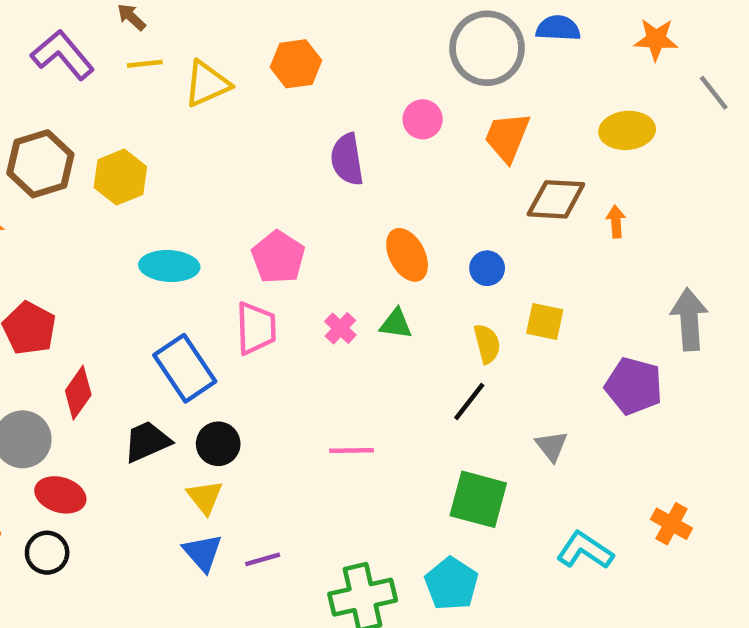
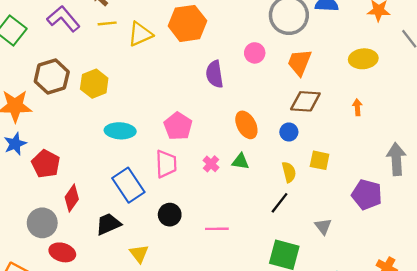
orange hexagon: (296, 64) -> (187, 23), size x1.4
brown diamond: (556, 199) -> (305, 101), moved
black circle: (218, 444) -> (170, 215), moved

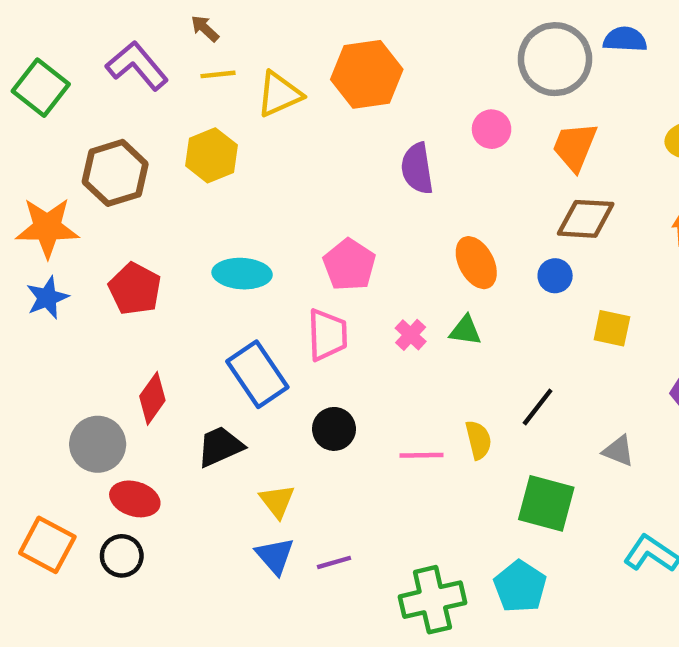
yellow hexagon: (94, 84) -> (211, 155), moved
red pentagon: (46, 164) -> (135, 289), moved
yellow semicircle: (289, 172) -> (478, 440), moved
gray triangle: (323, 226) -> (618, 451), turned -30

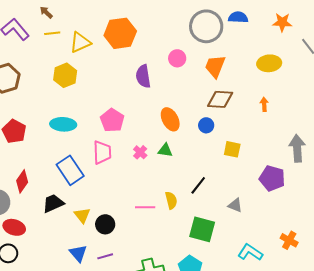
yellow hexagon: (211, 155) -> (65, 75), moved
black circle: (334, 429) -> (105, 224), moved
yellow triangle: (277, 501) -> (82, 215), moved

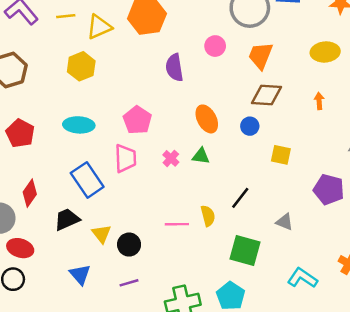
blue triangle: (78, 253) -> (80, 274), moved

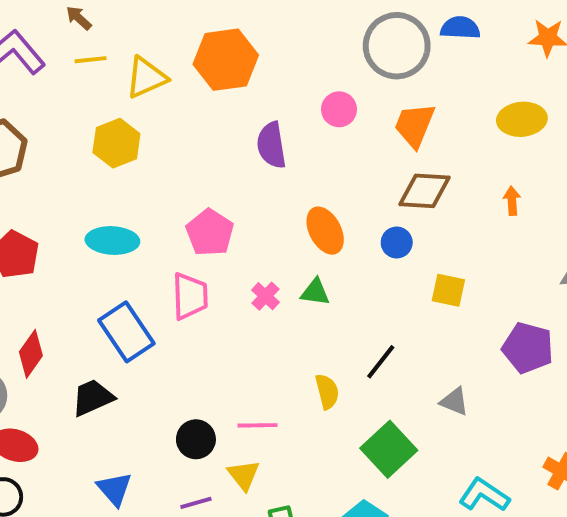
pink line: (177, 224) -> (258, 425), moved
yellow triangle: (102, 234) -> (244, 475), moved
green square: (245, 250) -> (389, 449), turned 32

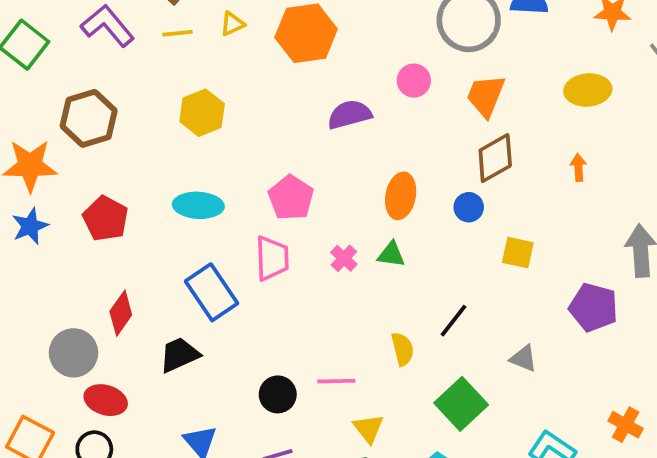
yellow triangle: (146, 78) -> (232, 24), moved, size x0.6
purple semicircle: (271, 145) -> (350, 115), turned 84
brown diamond: (425, 191) -> (495, 158), turned -33
orange ellipse: (325, 231) -> (401, 196), turned 39
yellow triangle: (244, 475) -> (368, 428), moved

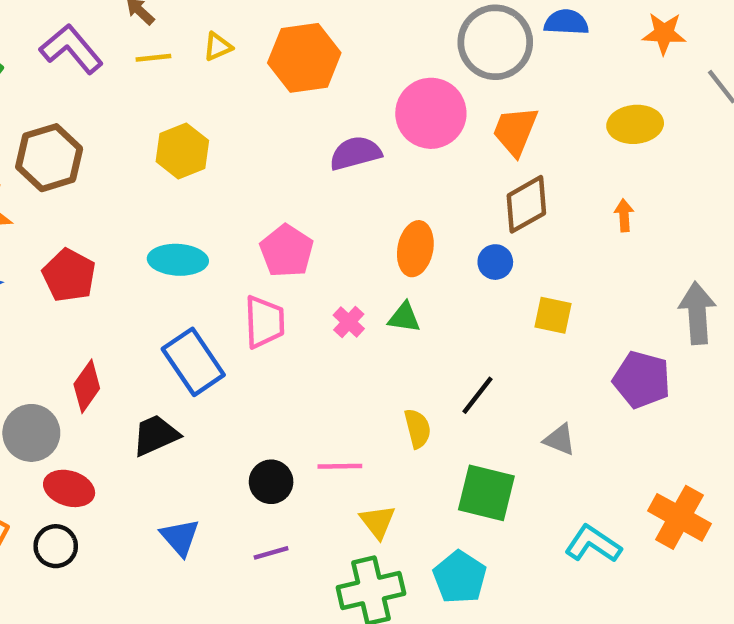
pink circle: (414, 81) -> (431, 113), size x1.8
green square: (461, 404) -> (486, 493), turned -33
orange cross: (626, 425) -> (680, 517), size x1.5

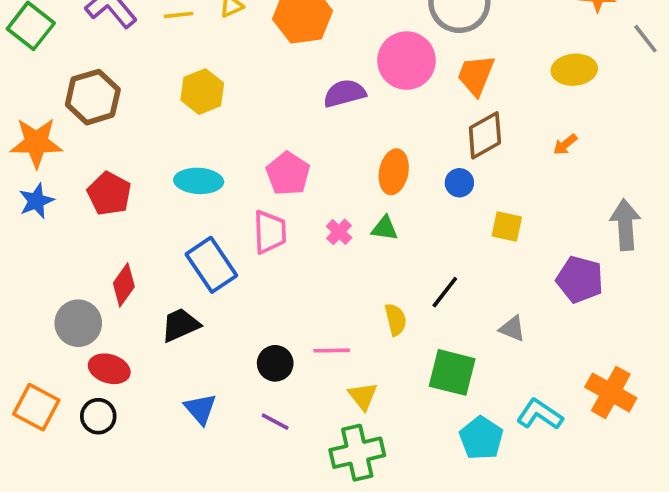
orange arrow: (624, 215) -> (565, 144), turned -125
purple line: (271, 553) -> (275, 422), turned 44
cyan pentagon: (460, 577) -> (481, 438), moved

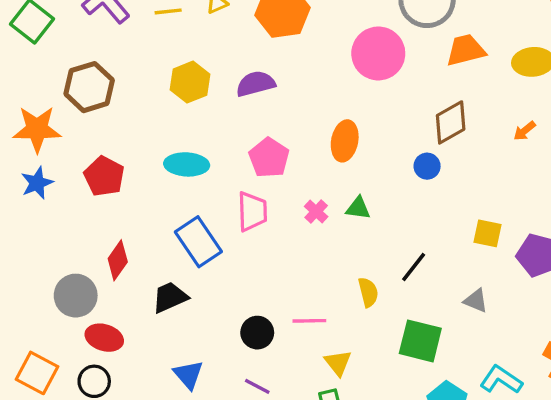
orange trapezoid: (476, 75) -> (466, 50), moved, turned 54
purple semicircle: (344, 93) -> (256, 84), moved
orange ellipse: (394, 172) -> (345, 141), moved
yellow square: (507, 227) -> (488, 233), moved

